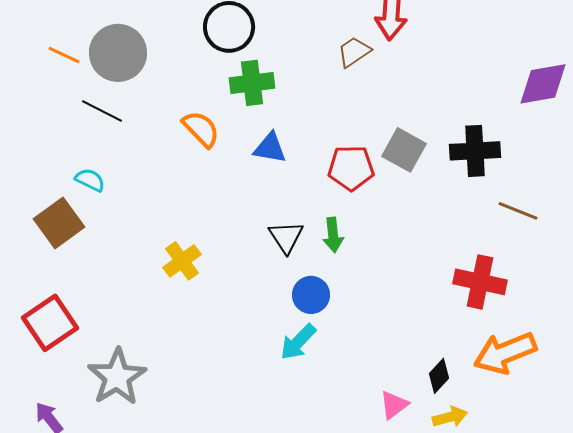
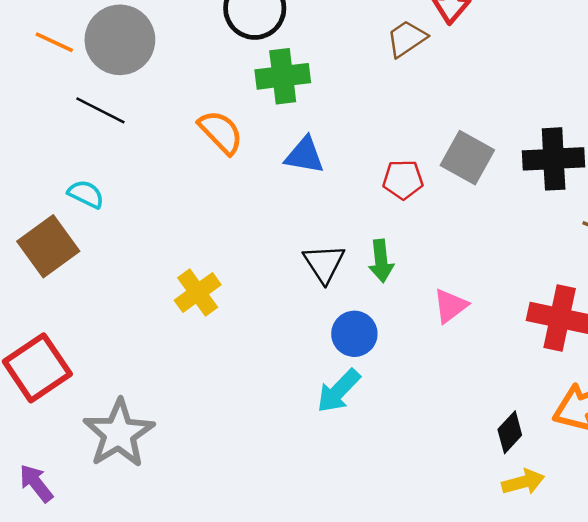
red pentagon: (351, 168) -> (403, 180), size x0.7
pink triangle: (394, 405) -> (450, 306), moved

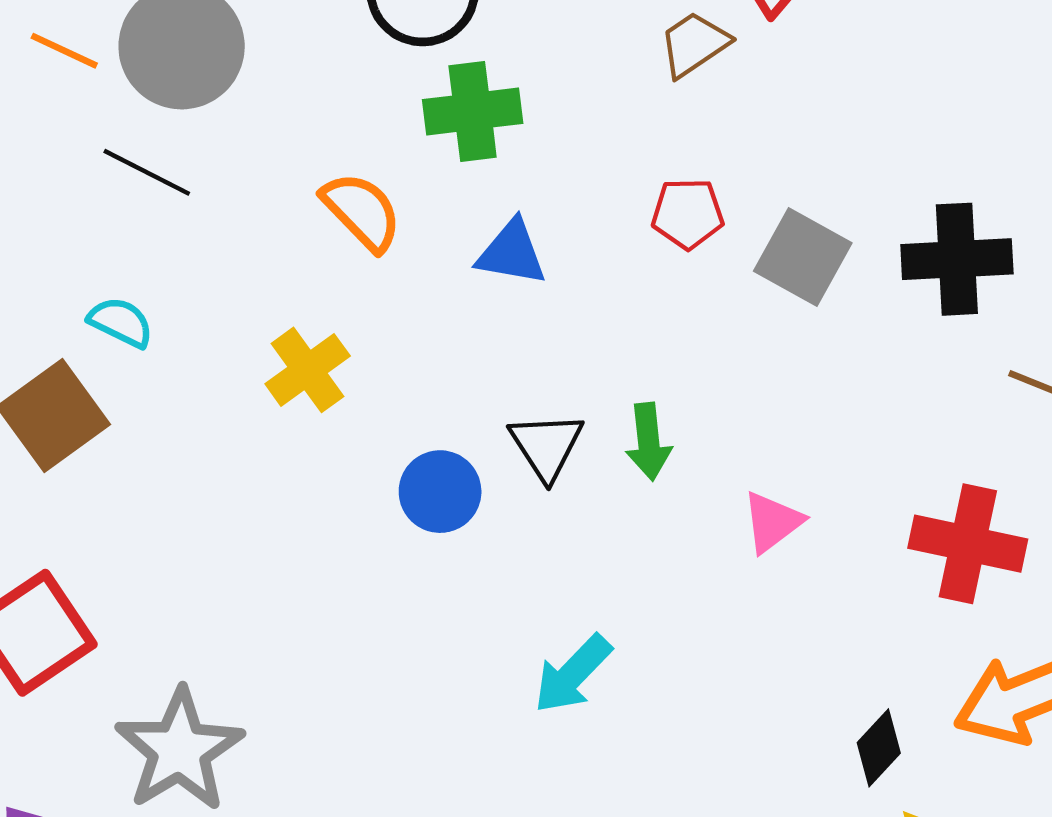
red pentagon: (403, 180) -> (688, 214), moved
yellow cross: (198, 293) -> (308, 370), moved
blue circle: (354, 334) -> (440, 492), moved

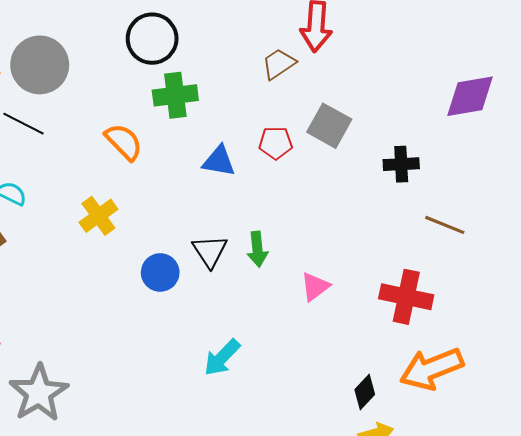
blue triangle: (512, 253) -> (219, 161), moved
gray square: (803, 257) -> (329, 126), moved
black cross: (957, 259) -> (401, 164), size x0.7

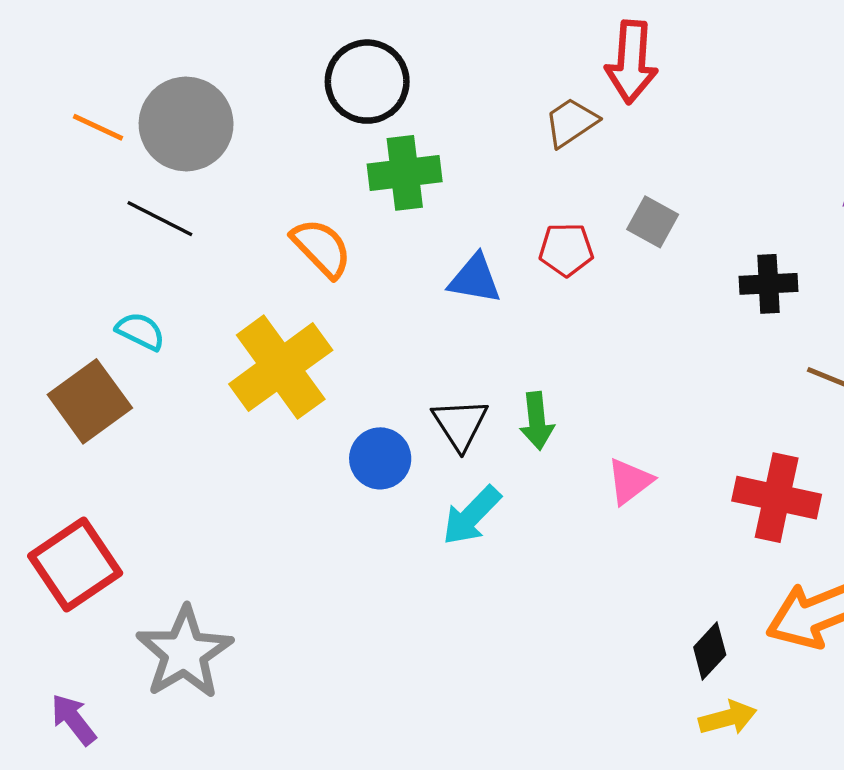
gray square: (329, 126) -> (653, 222), size x0.7
yellow cross: (98, 216) -> (281, 367), size x1.6
cyan arrow: (222, 358) -> (472, 516), moved

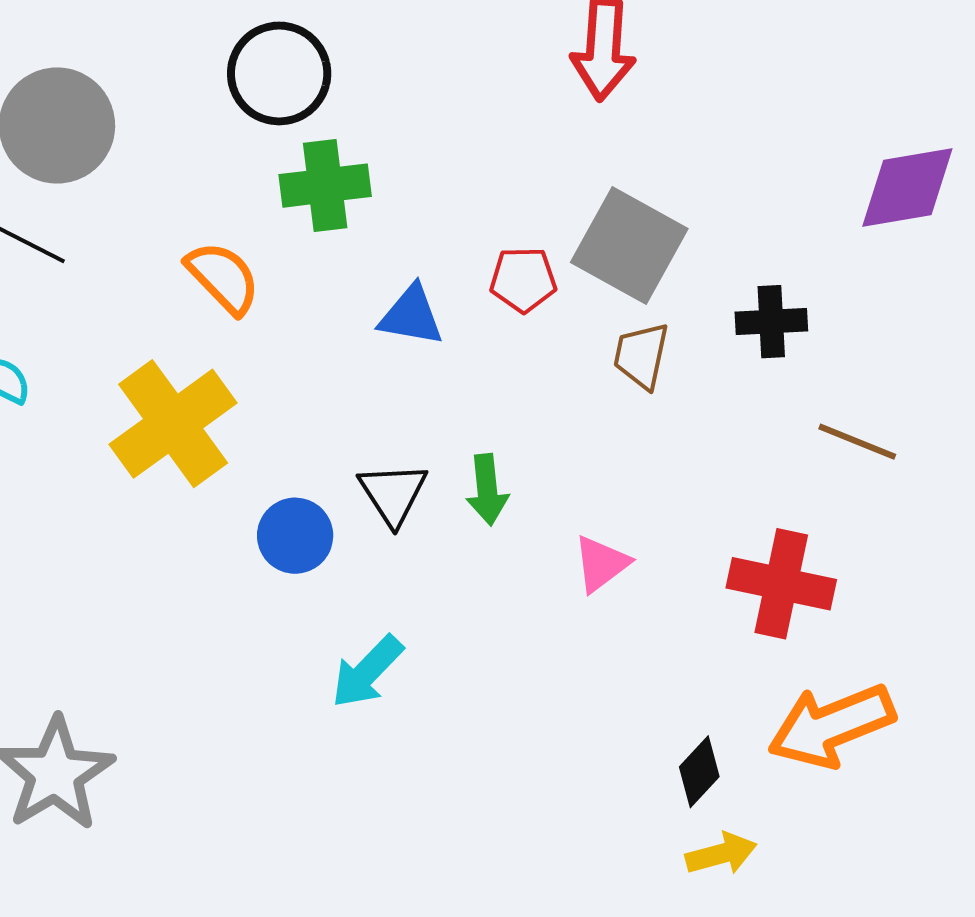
brown trapezoid: (571, 122) -> (641, 356), moved, turned -44
gray square: (653, 222) -> (629, 246), size x1.8
cyan arrow: (472, 516) -> (367, 672), moved

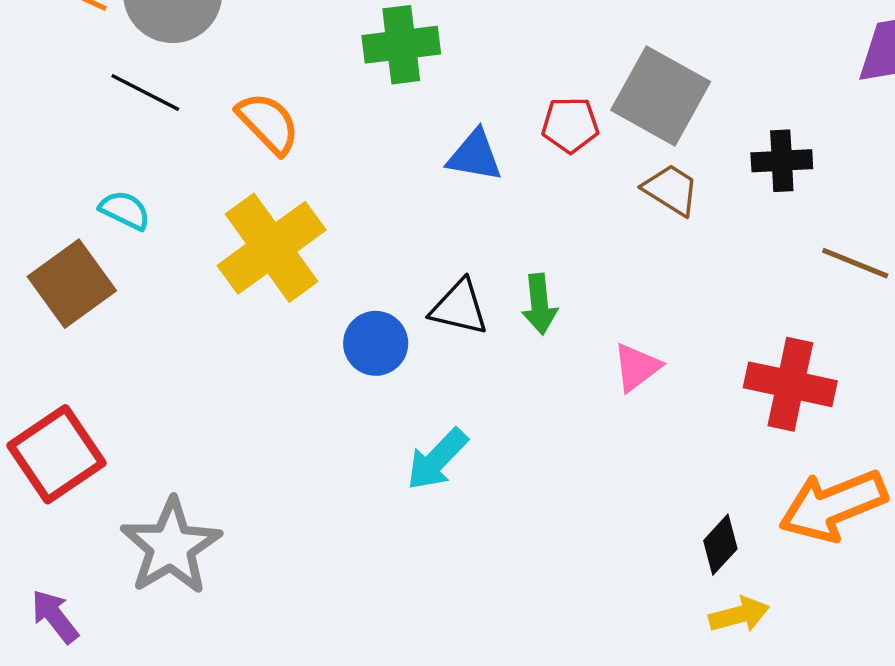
orange semicircle: (223, 278) -> (268, 123), moved
brown trapezoid: (641, 356) -> (671, 190), turned 110
black triangle: (393, 494) -> (459, 308), turned -44

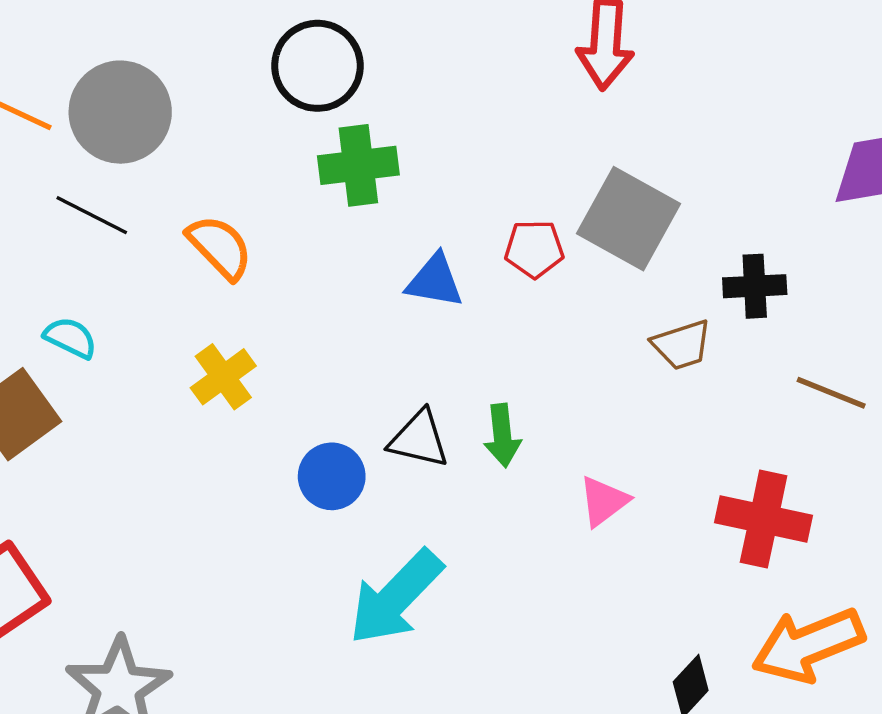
brown trapezoid: (671, 190) -> (682, 345), moved, turned 130
yellow cross: (272, 248) -> (223, 377), size x0.6
cyan arrow: (437, 459) -> (396, 597), size x1.5

